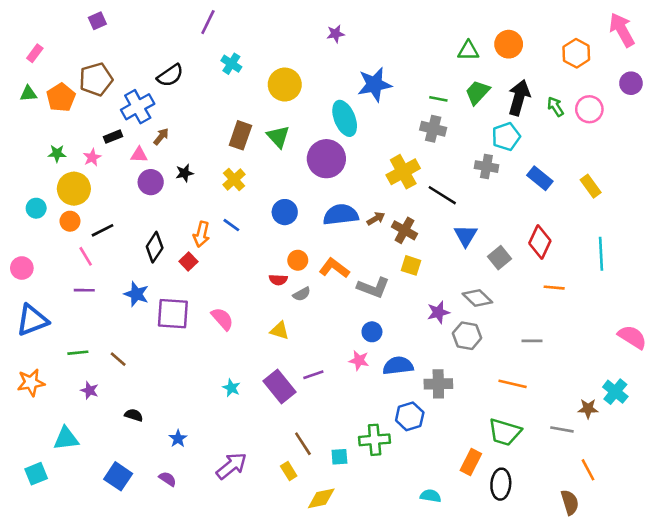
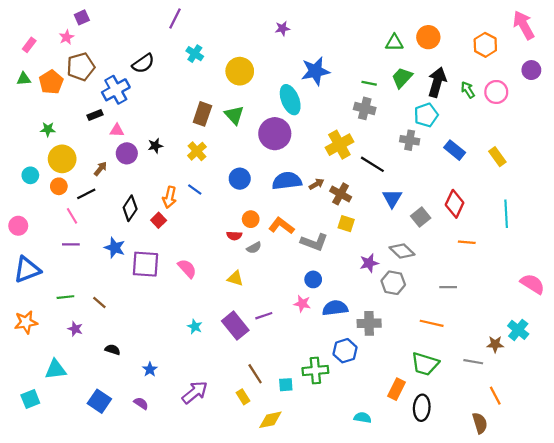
brown arrow: (161, 137) -> (100, 169), moved
pink star: (92, 157) -> (66, 37), moved

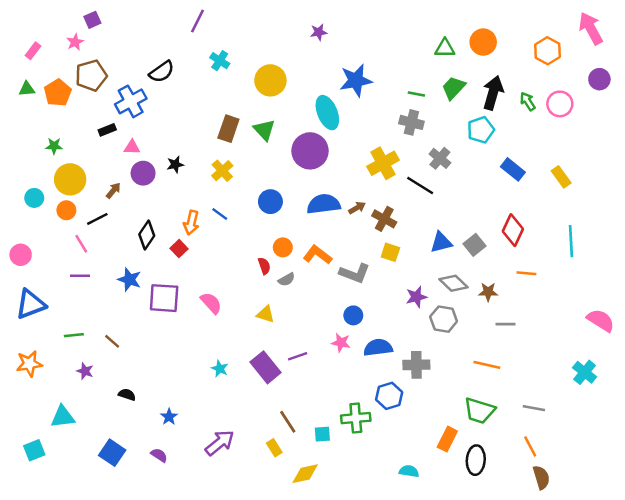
gray cross: (410, 140) -> (440, 158), moved, turned 30
blue triangle: (392, 198) -> (441, 242), moved, turned 45
red semicircle: (234, 236) -> (264, 266), turned -112
brown star: (495, 344) -> (488, 292), moved
orange line: (495, 396) -> (530, 446), moved

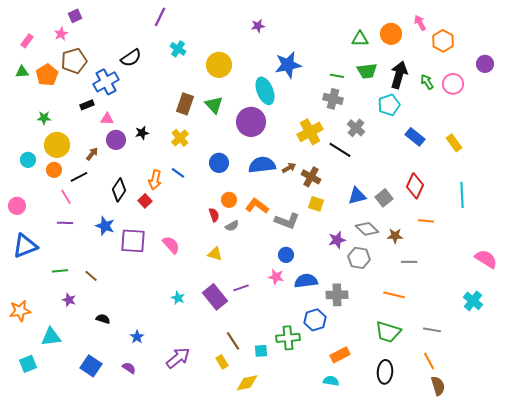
pink arrow: (591, 28) -> (420, 23), moved, size x0.6
green trapezoid: (453, 88) -> (367, 71), turned -140
orange star: (29, 364) -> (20, 311), moved
orange rectangle: (447, 439) -> (340, 355), moved, turned 36

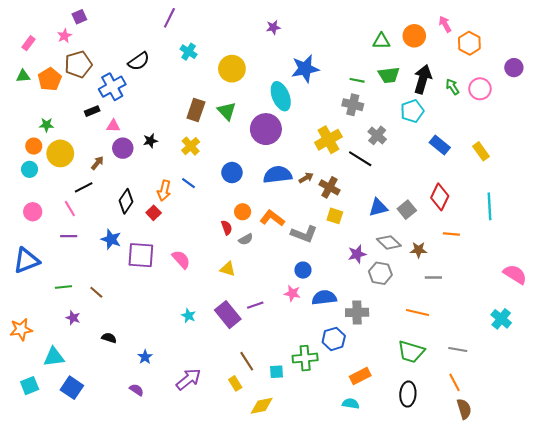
orange circle: (54, 170) -> (34, 146), moved
pink circle: (17, 206) -> (33, 212), moved
blue square: (91, 366) -> (72, 388), moved

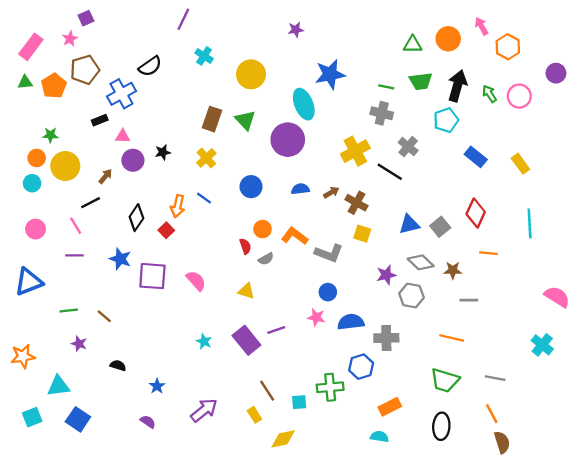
pink rectangle: (28, 43) -> (31, 47), size x1.6
blue semicircle: (278, 175) -> (300, 189), size x0.6

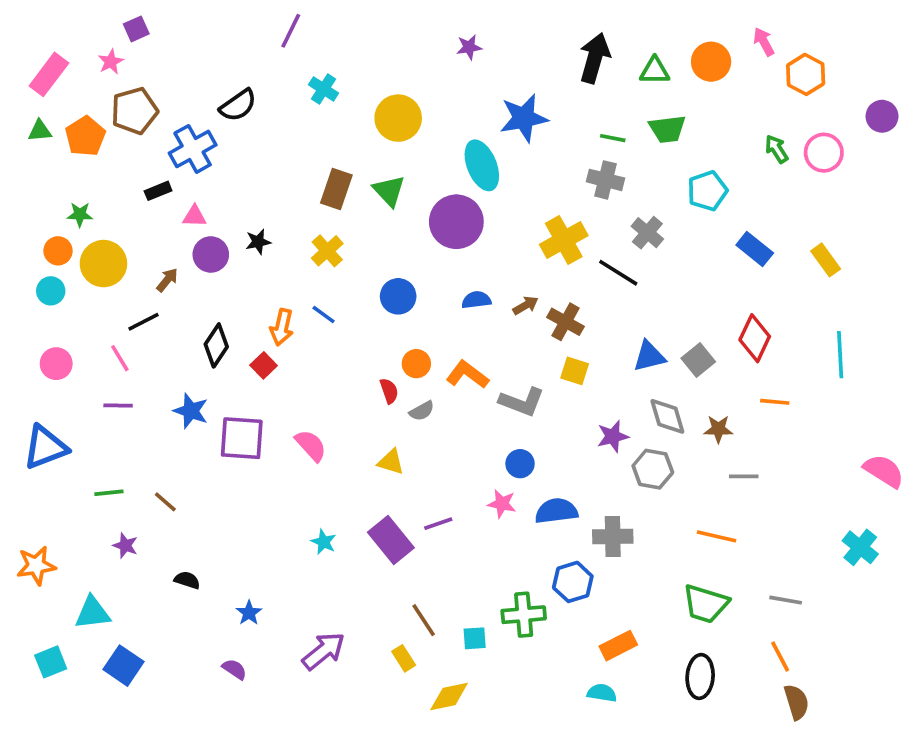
black arrow: (457, 86) -> (595, 58), moved
gray diamond: (421, 262) -> (667, 416), turned 30

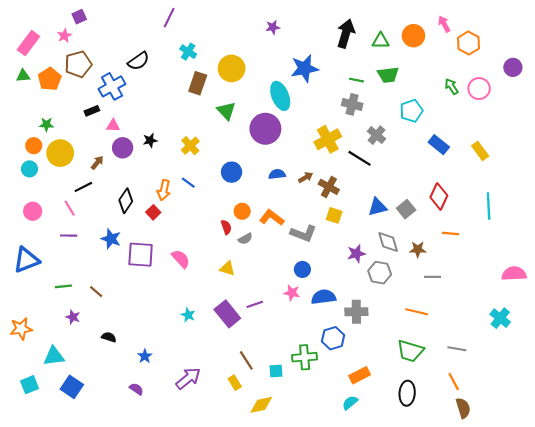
brown rectangle: (336, 189) -> (198, 83), moved
pink semicircle: (884, 471) -> (514, 274), turned -35
cyan semicircle: (602, 693) -> (350, 403), turned -49

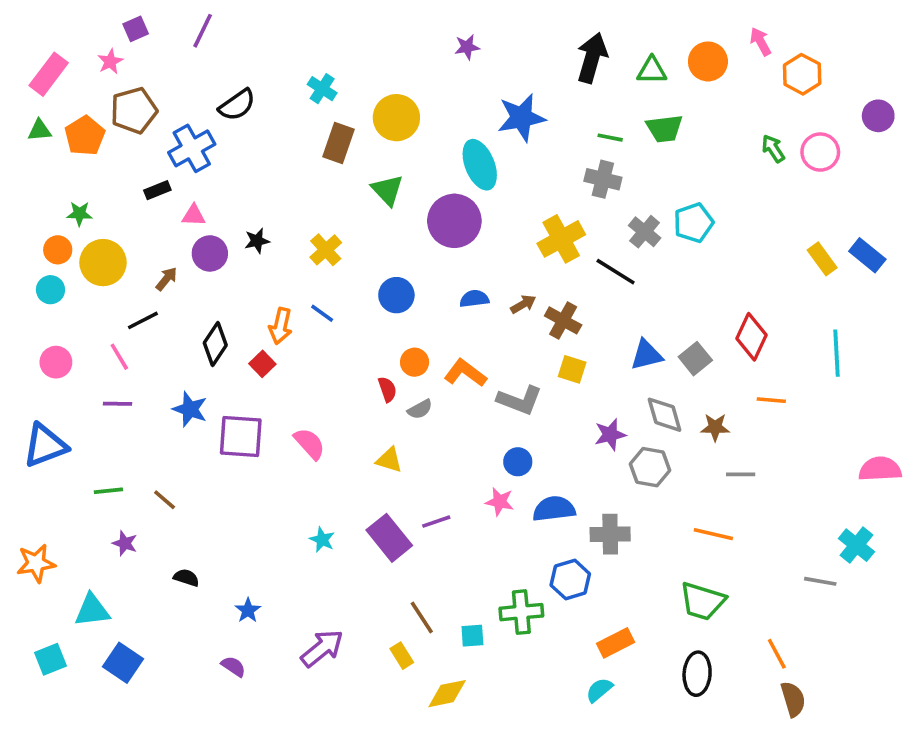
purple line: (169, 18) -> (203, 31), moved
cyan pentagon: (411, 111) -> (693, 223), moved
blue rectangle: (439, 145) -> (867, 255), moved
gray line: (457, 349) -> (820, 581), moved

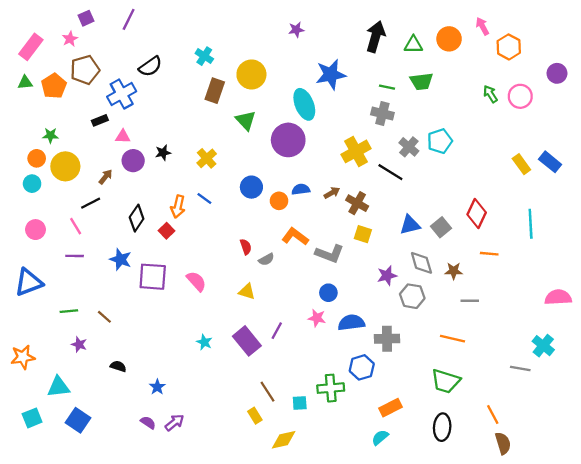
orange circle: (415, 362) -> (279, 201), moved
purple line: (436, 522) -> (277, 331), turned -42
purple arrow: (322, 648) -> (174, 423), moved, size x0.7

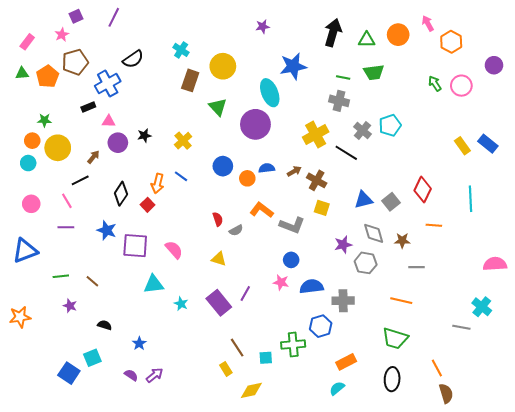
pink rectangle: (31, 47) -> (27, 42), size x0.7
cyan triangle: (58, 387) -> (154, 284), moved
cyan square: (32, 418) -> (92, 358), moved

